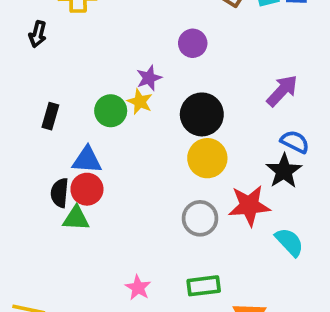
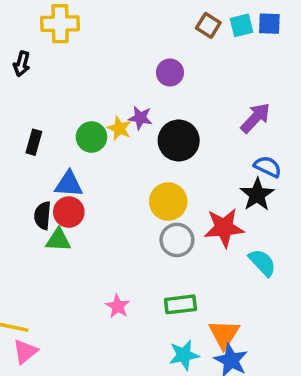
purple star: (149, 78) -> (140, 118), moved, turned 30
yellow circle: (207, 158) -> (168, 202), moved

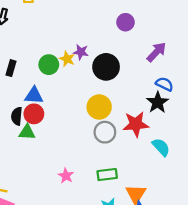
purple circle: (170, 72) -> (125, 22), moved

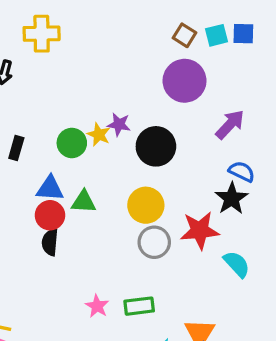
purple circle: (125, 22) -> (185, 81), size x1.6
black semicircle: (17, 116) -> (50, 242), moved
green triangle: (27, 132) -> (84, 202), moved
green rectangle: (107, 175) -> (139, 306), moved

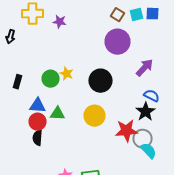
purple star: (119, 124) -> (60, 22), moved
gray circle: (154, 242) -> (142, 139), moved

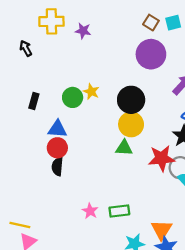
black arrow: (10, 37) -> (26, 48), turned 136
green triangle: (58, 114) -> (124, 148), moved
yellow circle: (94, 116) -> (131, 124), moved

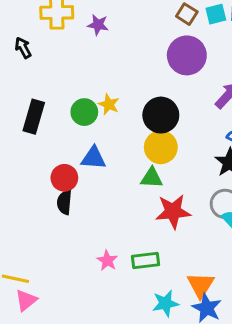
black rectangle: (34, 101) -> (34, 117), size x1.5
blue triangle: (57, 129) -> (93, 158), moved
red star: (161, 158) -> (173, 212), moved

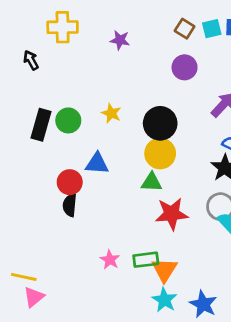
purple star: (98, 25) -> (120, 40), moved
purple circle: (187, 55) -> (185, 67), size x0.7
green circle: (84, 112) -> (68, 120), moved
orange triangle: (201, 285) -> (164, 270), moved
cyan star: (165, 303) -> (164, 300), turned -30

